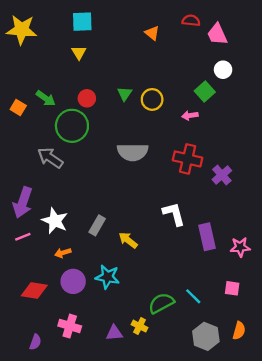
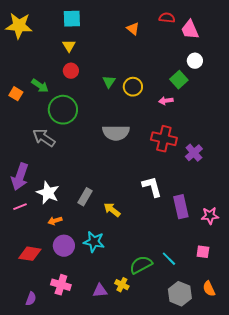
red circle: (87, 98) -> (71, 71), moved
orange semicircle: (239, 331) -> (209, 289), turned 140

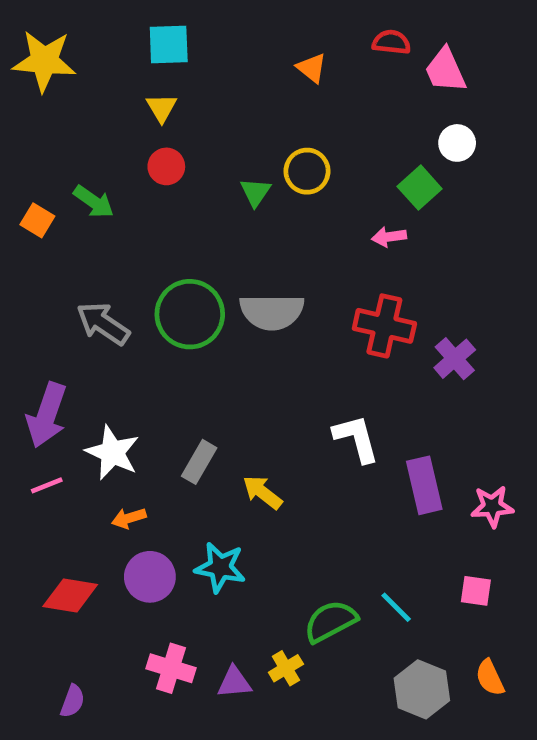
yellow circle: (133, 87) -> (307, 171), moved
green circle: (63, 110) -> (190, 314), moved
pink cross: (61, 285) -> (171, 668), moved
yellow cross: (122, 285) -> (286, 668), turned 32

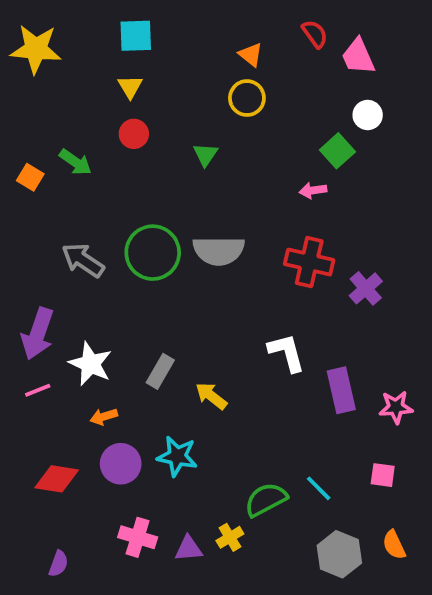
red semicircle: (391, 42) -> (315, 34), turned 48
yellow circle: (307, 171) -> (247, 98), moved

